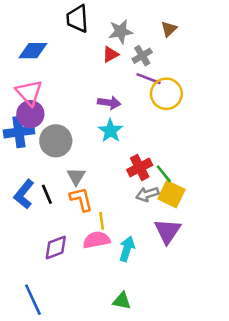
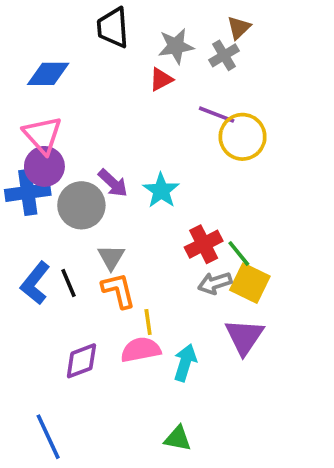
brown triangle: (169, 29) -> (239, 28), moved
gray cross: (142, 56) -> (224, 55), moved
purple arrow: (109, 103) -> (113, 183), moved, turned 35

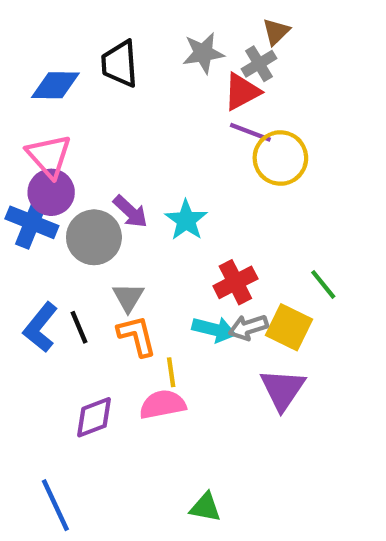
black trapezoid: (113, 28) -> (120, 64), moved
red triangle: (161, 79) -> (242, 92), moved, size x1.4
blue cross: (28, 192) -> (32, 222), turned 30
green line: (239, 253) -> (323, 284), moved
cyan arrow: (185, 363) -> (214, 329), moved, turned 87

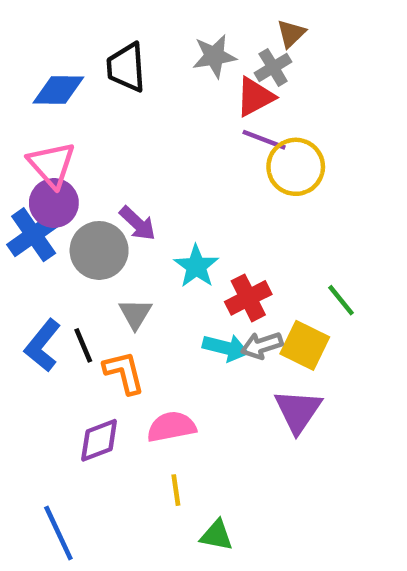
cyan star: (186, 220) -> (196, 266), moved
blue cross: (32, 222) -> (34, 235), turned 33
orange L-shape: (137, 336) -> (124, 373), moved
yellow line: (171, 372) -> (176, 490), moved

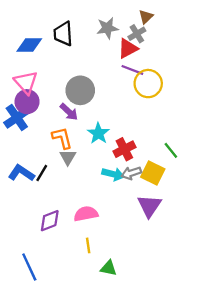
gray circle: (99, 250) -> (80, 90), moved
blue L-shape: (43, 345) -> (21, 173), turned 85
black line: (83, 345) -> (42, 173), turned 54
orange L-shape: (124, 373) -> (62, 138), moved

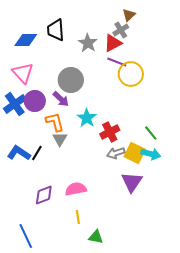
gray star: (107, 28) -> (88, 43), moved, turned -30
purple circle: (27, 102) -> (35, 101), moved
cyan arrow: (113, 174) -> (151, 154), moved

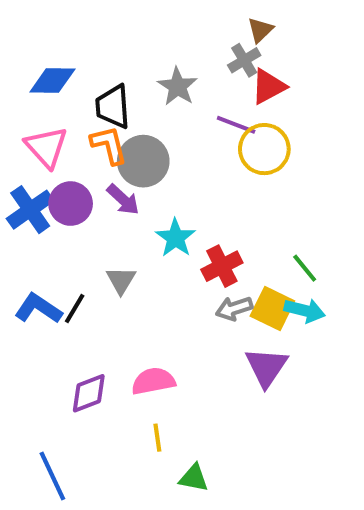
black trapezoid: (56, 30) -> (113, 107), moved
red triangle: (113, 43) -> (268, 86), moved
orange L-shape: (55, 122) -> (109, 145), moved

